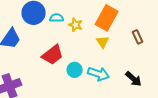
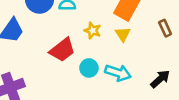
yellow star: (76, 25) -> (93, 31), moved
black arrow: (134, 79) -> (160, 79), turned -84

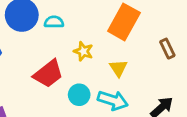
yellow triangle: (123, 34) -> (118, 68), moved

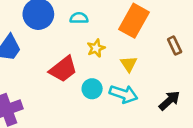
cyan semicircle: (54, 22) -> (79, 18), moved
yellow star: (83, 51) -> (96, 48), turned 30

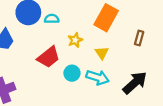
cyan semicircle: (79, 18) -> (52, 19), moved
brown rectangle: (175, 46) -> (139, 38), turned 40
black arrow: (169, 101) -> (135, 83), size x1.4

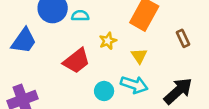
brown rectangle: (139, 38) -> (183, 38), turned -40
cyan circle: (72, 73) -> (104, 91), moved

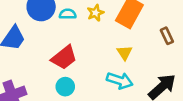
yellow star: (108, 41) -> (96, 13), moved
cyan circle: (104, 91) -> (65, 87), moved

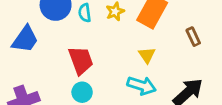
cyan semicircle: (68, 14) -> (85, 13), turned -98
red trapezoid: (64, 58) -> (81, 60), turned -72

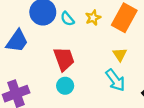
cyan semicircle: (85, 13) -> (67, 19), turned -32
cyan arrow: (142, 86) -> (115, 80), turned 35

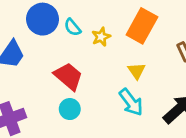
yellow star: (93, 18) -> (101, 37), moved
red trapezoid: (64, 59) -> (68, 76), turned -30

